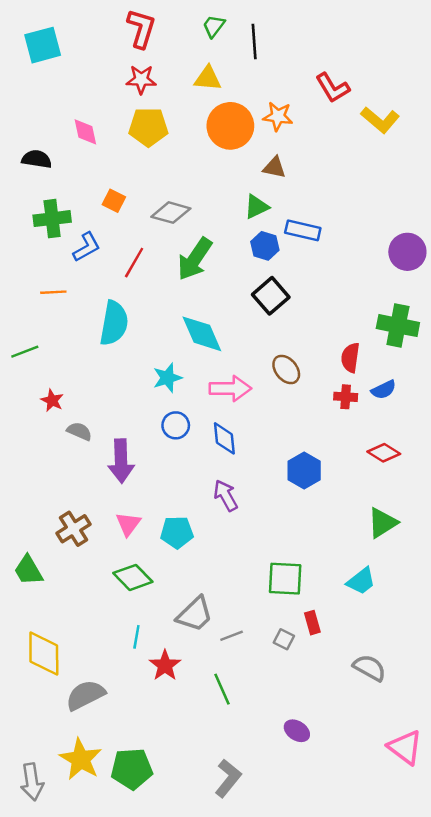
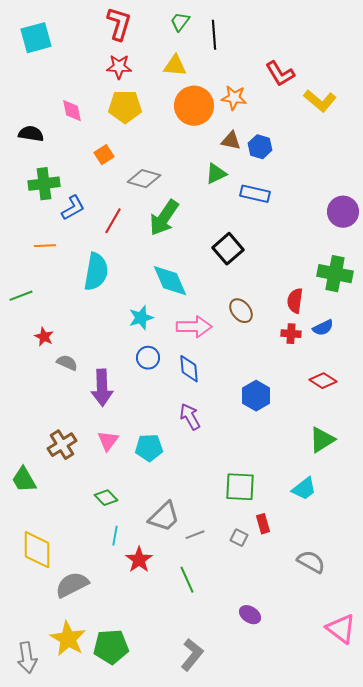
orange square: (114, 201) -> (104, 155), moved, turned 30
blue hexagon: (265, 246) -> (260, 147), moved
green diamond: (133, 577) -> (106, 498), moved, size x0.7

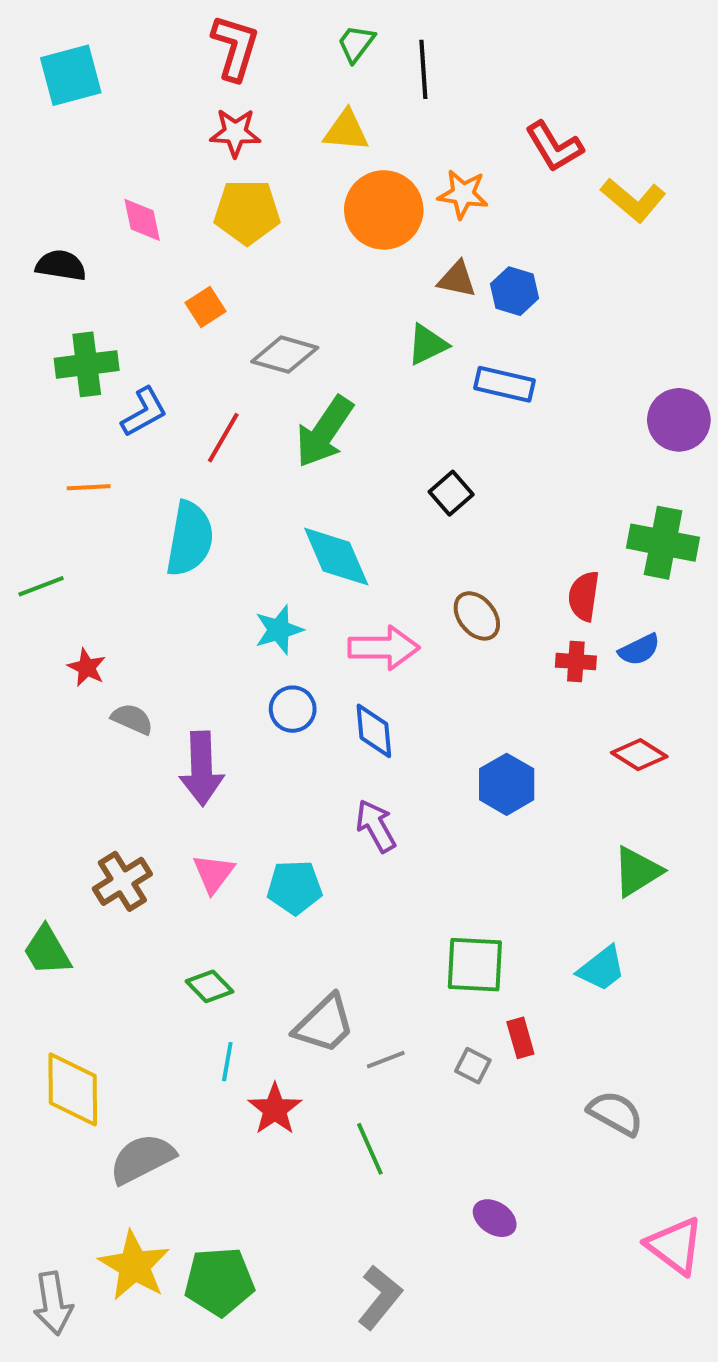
black square: (228, 249) -> (451, 493), size x0.7

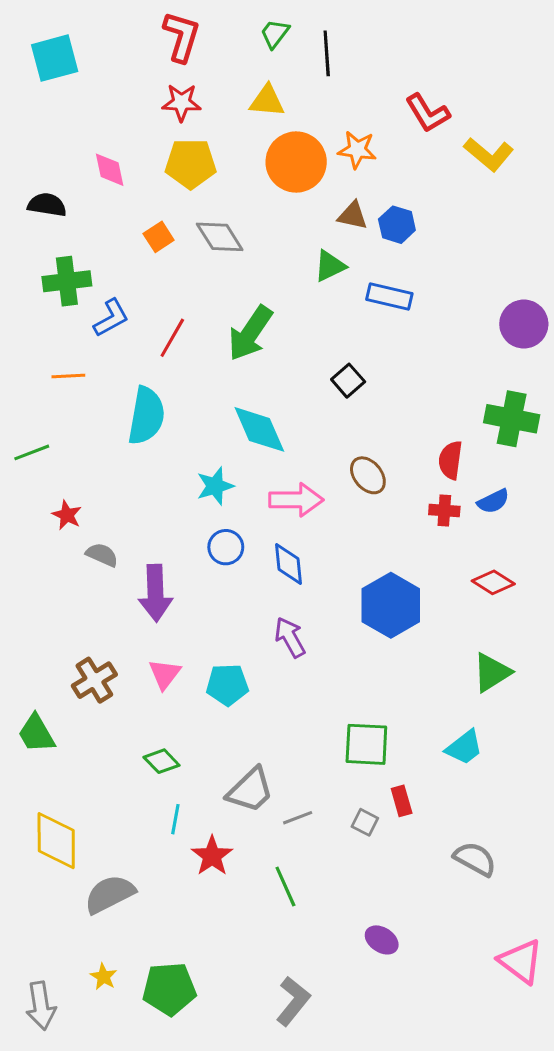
gray diamond: (285, 355) -> (220, 237), moved, turned 42
blue hexagon: (507, 784) -> (391, 605), size x1.4
yellow star: (134, 1266) -> (104, 977), size x0.5

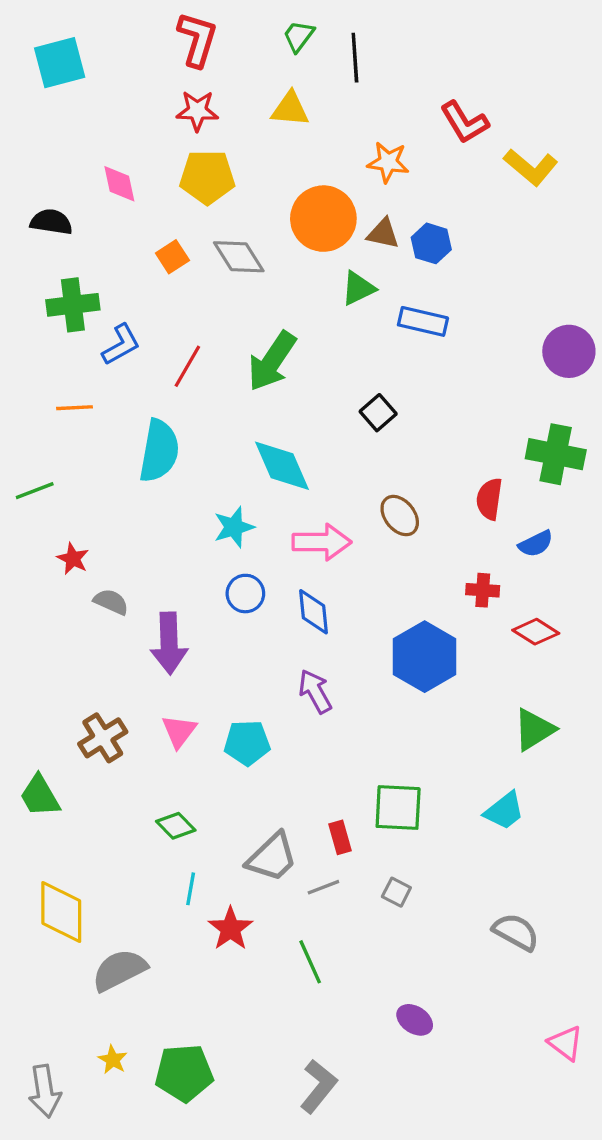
orange circle: (296, 162) -> (323, 219), moved
red cross: (444, 510) -> (483, 590), moved
red rectangle: (402, 801) -> (340, 837), moved
pink triangle: (521, 961) -> (566, 1043), size x0.7

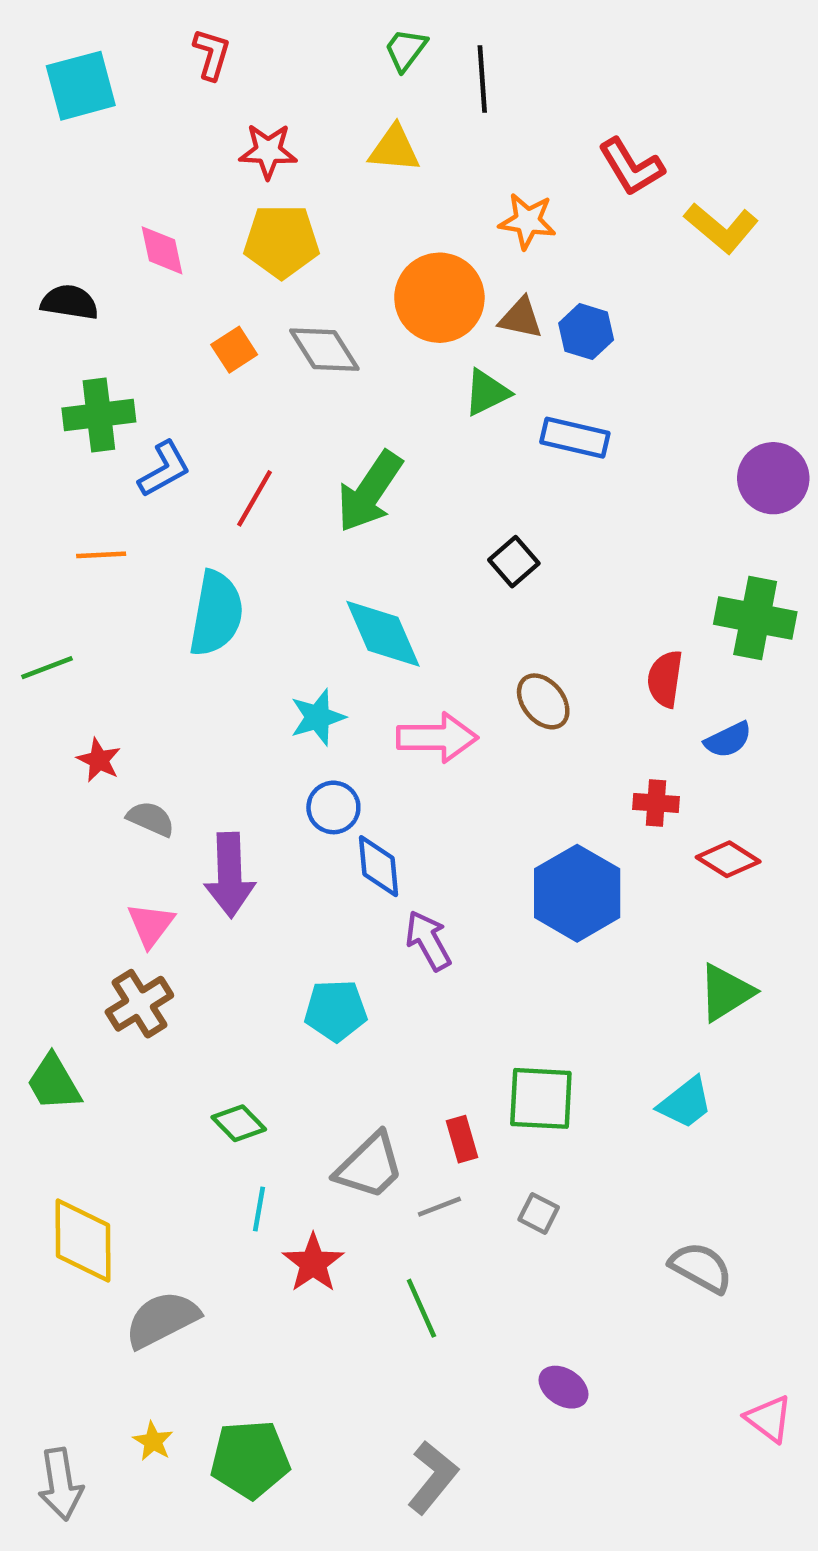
red L-shape: (197, 39) -> (212, 54), moved, size x0.7
blue diamond: (313, 612) -> (379, 866), moved
pink triangle: (179, 731) -> (151, 925), moved

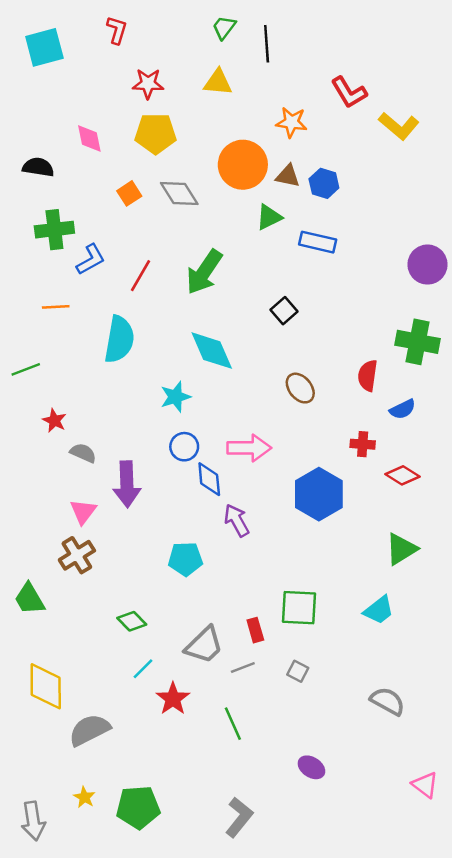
pink arrow: (437, 738) -> (249, 448), moved
cyan line: (259, 1209) -> (143, 669), turned 35

